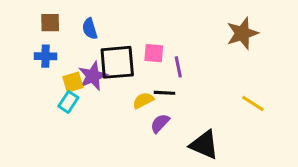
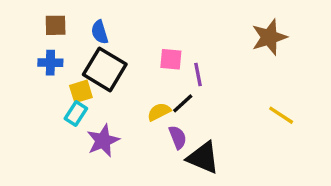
black square: (117, 62) -> (105, 69), moved, turned 36
purple star: (93, 76) -> (103, 141), moved
black line: (165, 93) -> (183, 103), turned -45
purple semicircle: (160, 123) -> (178, 137), turned 115
black triangle: (204, 145) -> (203, 158), moved

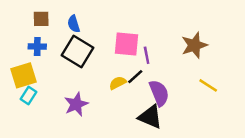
brown star: (269, 37) -> (194, 45), moved
pink square: (171, 59) -> (126, 44), size x1.5
yellow square: (81, 91) -> (23, 75), moved, size x1.5
cyan rectangle: (76, 114) -> (28, 95), moved
purple semicircle: (178, 137) -> (159, 93), moved, size x1.5

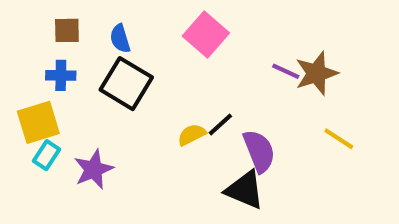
pink square: (126, 44) -> (206, 35), moved, turned 36
purple line: (147, 55) -> (286, 71), moved, turned -54
purple star: (76, 104) -> (94, 169), moved

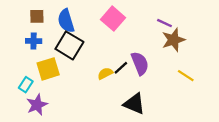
blue semicircle: (120, 39) -> (66, 21), size x1.5
purple line: (286, 71) -> (165, 23), moved
yellow square: (38, 122) -> (48, 69), moved
purple semicircle: (259, 151) -> (140, 63), moved
purple star: (94, 169) -> (37, 105), moved

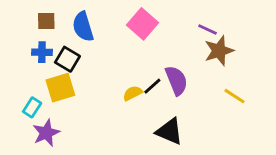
black square: (69, 45) -> (67, 59), moved, size x0.7

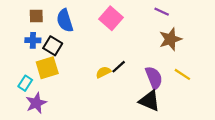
purple line: (208, 29) -> (162, 12), moved
purple semicircle: (176, 80) -> (154, 78), moved
black triangle: (169, 131) -> (149, 101), moved

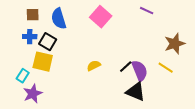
brown star: (170, 39) -> (175, 44), moved
black line: (119, 67) -> (126, 67), moved
yellow square: (47, 68) -> (43, 62), turned 30

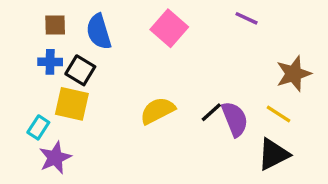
yellow semicircle: (94, 66) -> (158, 111), size x1.5
black triangle: (136, 92) -> (273, 154), moved, turned -50

